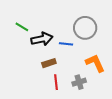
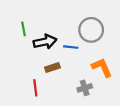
green line: (22, 27) -> (23, 29), turned 48
red line: (56, 82) -> (35, 88), moved

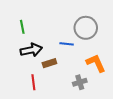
black arrow: (45, 42) -> (31, 50), moved

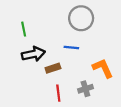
gray circle: (86, 28) -> (81, 18), moved
red line: (33, 82) -> (58, 93), moved

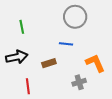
black arrow: (33, 54) -> (17, 57), moved
red line: (58, 93) -> (28, 86), moved

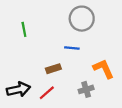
black arrow: (17, 57) -> (18, 89), moved
red line: (28, 86) -> (47, 93), moved, turned 56

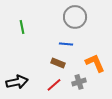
brown rectangle: (53, 69) -> (58, 63), moved, turned 40
red line: (47, 93) -> (54, 85), moved

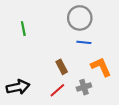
blue line: (66, 44) -> (84, 42), moved
brown rectangle: (58, 63) -> (62, 67), turned 40

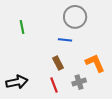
blue line: (84, 42) -> (65, 40), moved
red line: (57, 90) -> (54, 85), turned -70

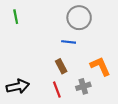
green line: (22, 27) -> (16, 17), moved

